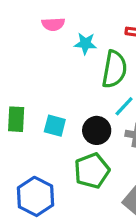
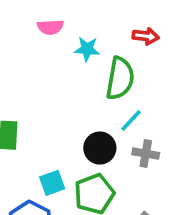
cyan square: (55, 126) -> (52, 183), moved, turned -35

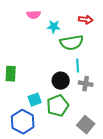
green semicircle: (120, 78) -> (72, 43), turned 70
cyan line: (131, 121) -> (78, 66), turned -48

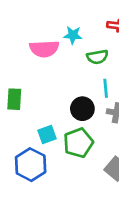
pink semicircle: (34, 15) -> (44, 49), moved, size x1.5
green semicircle: (72, 43) -> (97, 57), size x0.7

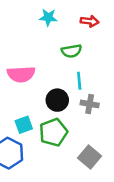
cyan star: (73, 35) -> (48, 17), moved
pink semicircle: (44, 49) -> (21, 74), moved

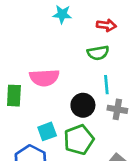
cyan star: (48, 17) -> (62, 14), moved
red arrow: (90, 21) -> (106, 25), moved

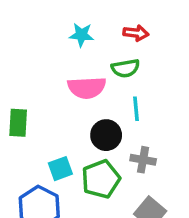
cyan star: (62, 14) -> (81, 35), moved
pink semicircle: (44, 78) -> (87, 88), moved
gray cross: (117, 109) -> (143, 160), moved

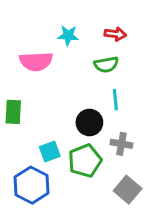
pink semicircle: (87, 88) -> (36, 61), moved

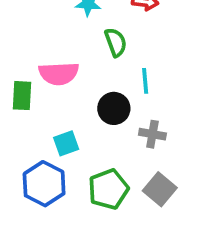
pink semicircle: (36, 61) -> (59, 74), moved
green semicircle: (106, 65) -> (116, 42), moved, turned -100
green pentagon: (85, 161) -> (108, 189), moved

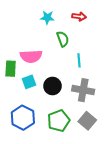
black circle: (114, 108) -> (52, 86), moved
gray cross: (152, 134) -> (83, 90), size x1.5
cyan square: (66, 143) -> (29, 82), moved

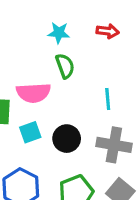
green semicircle: (63, 39) -> (65, 66), moved

